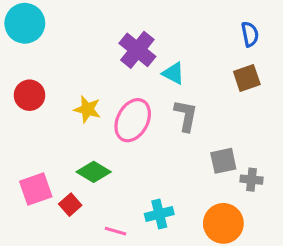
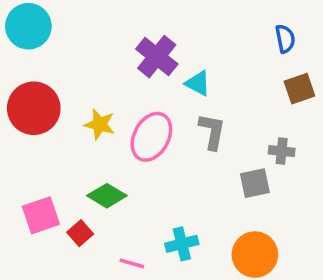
brown square: (247, 78) -> (299, 89), moved
red circle: (29, 95) -> (34, 108), size x1.5
gray cross: (252, 180) -> (282, 151), moved

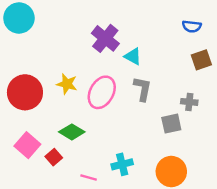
blue semicircle: (285, 39) -> (192, 26), turned 108
red circle: (34, 108) -> (25, 92), moved
pink square: (41, 215) -> (27, 145), turned -30

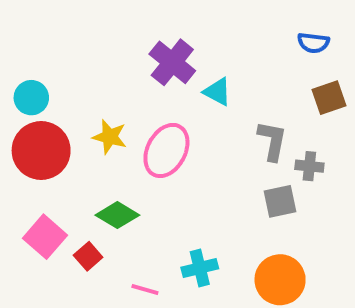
cyan circle: (19, 18) -> (31, 98), moved, size x0.7
gray L-shape: (143, 89) -> (272, 141), moved

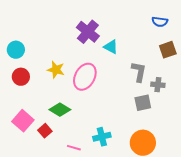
red circle: (41, 150) -> (21, 77), size x0.6

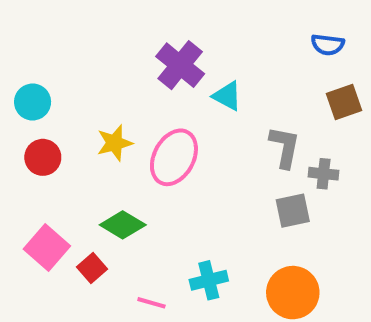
yellow star: (56, 70) -> (115, 143), turned -30

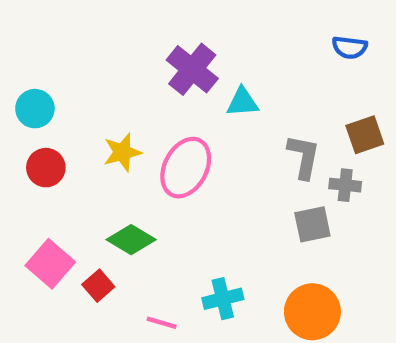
cyan triangle: (227, 96) -> (242, 102), turned -32
brown square: (344, 102) -> (365, 135), moved

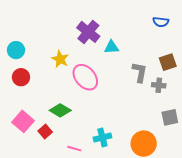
yellow star: (122, 152) -> (60, 59), moved, turned -30
pink ellipse: (186, 168) -> (85, 77), turned -68
gray square: (312, 224) -> (170, 117), moved

